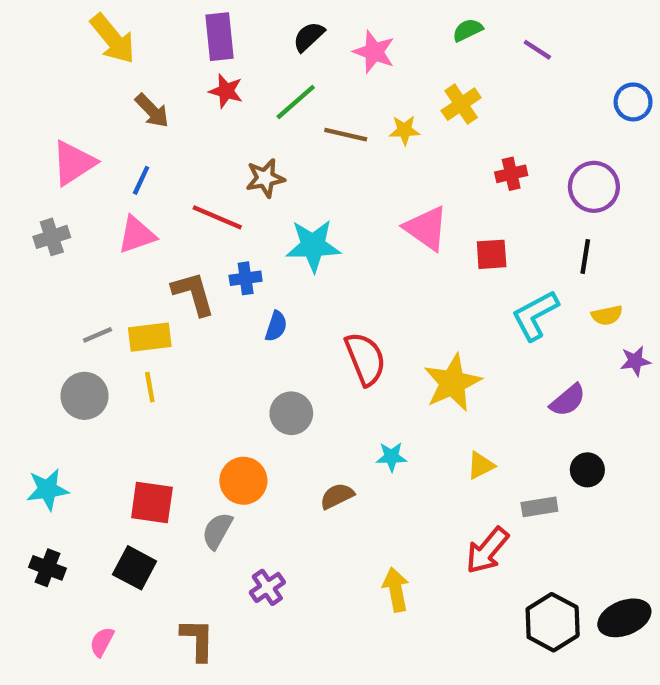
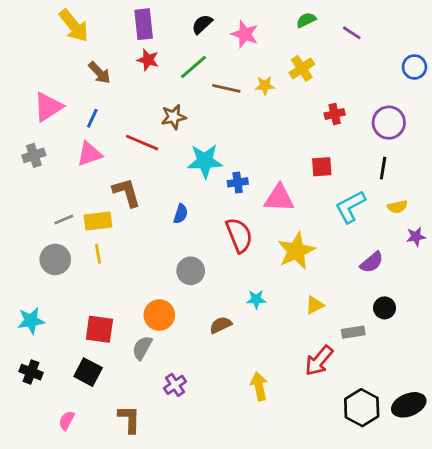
pink triangle: (426, 228) -> (279, 198), moved, turned -32
blue cross: (246, 278) -> (238, 182), moved

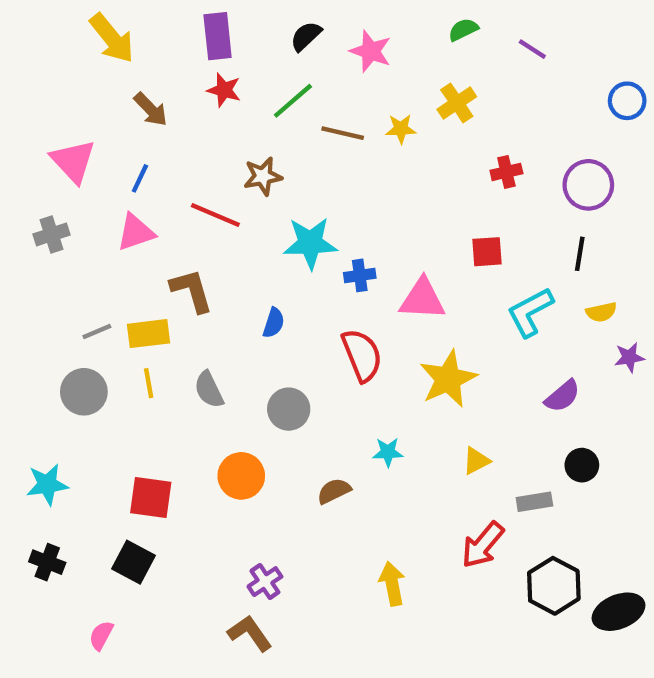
pink triangle: (48, 107) -> (73, 161), turned -40
gray semicircle: (142, 348) -> (209, 390), moved, turned -55
black hexagon: (362, 408) -> (554, 586), moved
brown L-shape: (129, 419) -> (250, 633), moved, turned -36

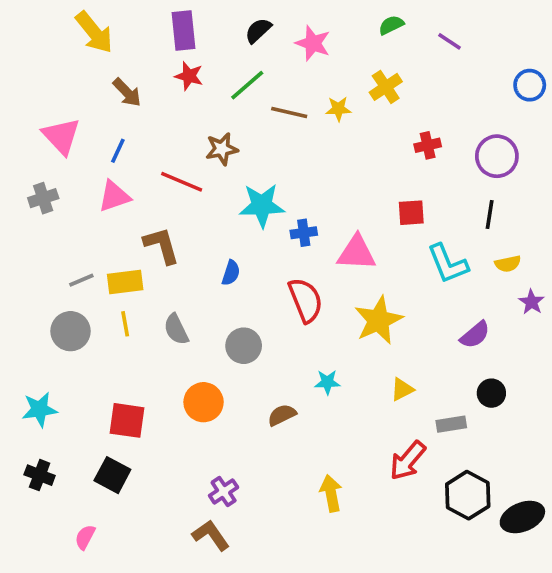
cyan L-shape: (530, 312) -> (448, 264), turned -84
purple star: (629, 357) -> (532, 302), turned -30

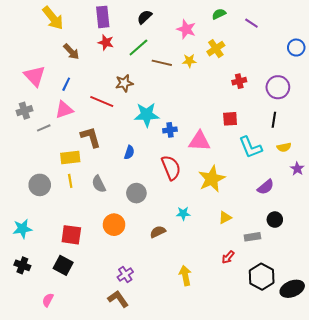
pink star: (313, 43) -> (186, 29), moved
gray line: (81, 280) -> (44, 128), moved
red arrow: (408, 461) -> (228, 257), size x0.6

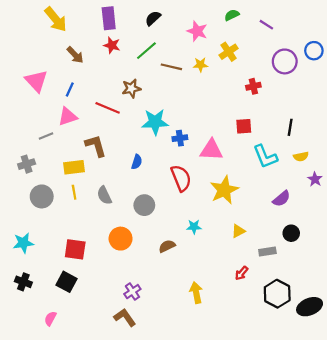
purple circle: (278, 87) -> (285, 61), moved
gray cross: (24, 111) -> (27, 164), moved

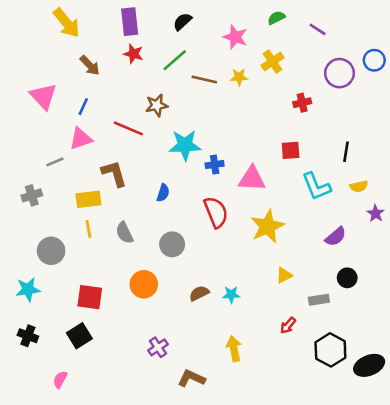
gray circle: (42, 196) -> (51, 251), moved
cyan star: (194, 227) -> (231, 295), moved
black square: (67, 282) -> (79, 336), turned 30
brown L-shape: (125, 317) -> (191, 378), moved, turned -30

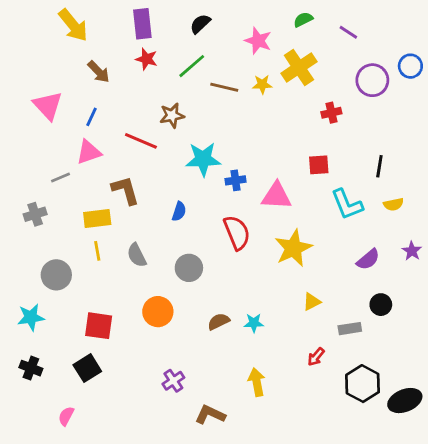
yellow cross: (273, 62) -> (299, 67), size x1.4
purple star: (376, 213) -> (412, 251), moved

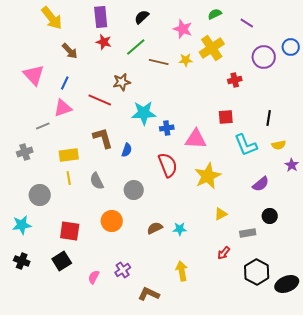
brown L-shape: (125, 190) -> (103, 138), moved
purple star: (412, 251) -> (292, 165), moved
pink semicircle: (66, 416) -> (94, 277), moved

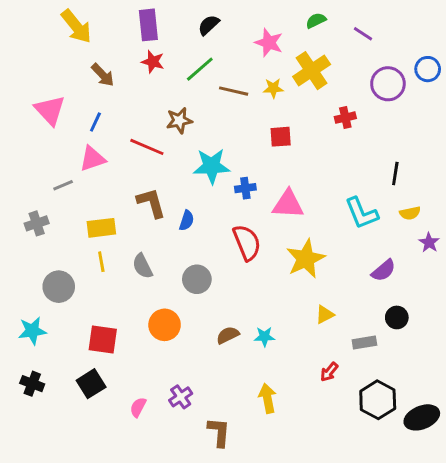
red square: (226, 117) -> (281, 137), moved
brown L-shape: (149, 294) -> (219, 432), turned 70

